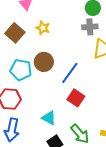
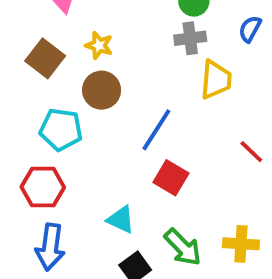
brown circle: (44, 62) -> (102, 90), moved

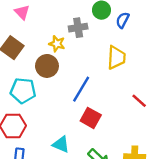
blue semicircle: (250, 29) -> (123, 20), moved
gray cross: (190, 38) -> (78, 28), moved
yellow star: (99, 45) -> (57, 44), moved

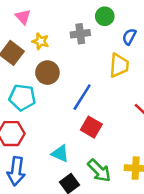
blue semicircle: (123, 20) -> (129, 37), moved
yellow star: (57, 44) -> (40, 41), moved

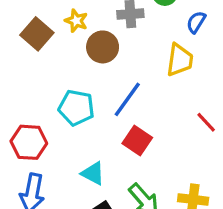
brown circle: (47, 73) -> (103, 47), moved
cyan pentagon: (22, 97) -> (76, 108), moved

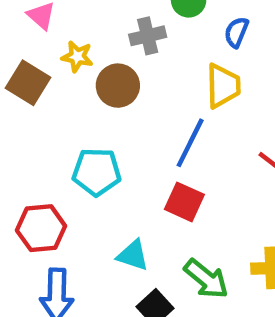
blue line: (127, 99) -> (190, 143), moved

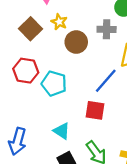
gray cross: (148, 36) -> (107, 29), moved
red square: (184, 202) -> (95, 110), turned -30
red hexagon: (41, 228) -> (26, 71), moved

